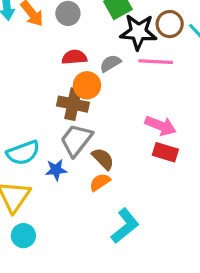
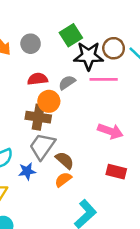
red rectangle: (165, 152) -> (116, 172), moved

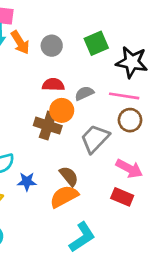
brown circle: (114, 48) -> (130, 120), moved
black star: (89, 56) -> (132, 62), moved
pink arrow: (110, 131) -> (129, 168), moved
gray trapezoid: (42, 146) -> (95, 139), moved
orange semicircle: (63, 180) -> (64, 196), size x1.5

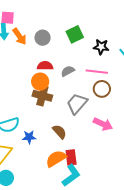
black star: (132, 62) -> (101, 47), size x0.7
orange circle: (62, 110) -> (40, 82), moved
orange semicircle: (64, 196) -> (56, 159), moved
red rectangle: (122, 197) -> (71, 157), moved, turned 63

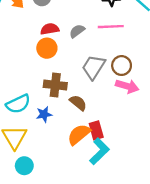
brown circle: (102, 89) -> (122, 66), moved
brown cross: (42, 96) -> (55, 85), moved

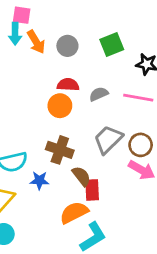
red rectangle: (96, 130) -> (92, 190), moved

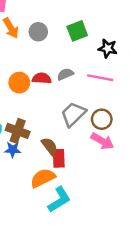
red semicircle: (68, 85) -> (42, 78), moved
orange circle: (60, 106) -> (19, 83), moved
brown cross: (60, 150) -> (18, 131), moved

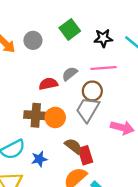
orange circle: (19, 83) -> (55, 117), moved
brown circle: (102, 119) -> (92, 91), moved
brown cross: (18, 131) -> (36, 115), moved

